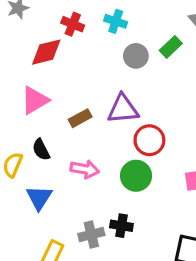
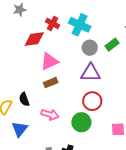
cyan cross: (116, 21) -> (80, 25), size x1.5
pink triangle: (35, 100) -> (49, 61), moved
purple triangle: (123, 109) -> (91, 73), moved

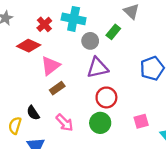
red cross: (53, 23) -> (44, 24), turned 32
red diamond: (34, 39) -> (29, 46), turned 45
pink arrow: (50, 115) -> (65, 123), turned 42

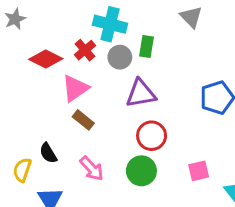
red cross: (44, 24) -> (85, 50), moved
green rectangle: (113, 32) -> (146, 47), moved, turned -32
gray circle: (90, 41) -> (120, 57), moved
brown rectangle: (57, 88) -> (83, 120), turned 72

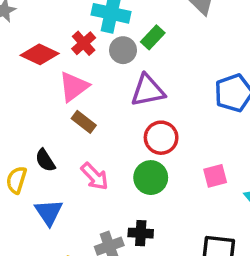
green rectangle: (146, 47) -> (153, 37), turned 35

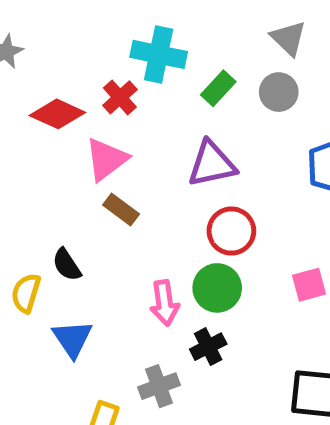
gray circle: (123, 50) -> (279, 92), moved
pink arrow: (95, 176) -> (164, 303), moved, turned 36
black cross: (141, 233) -> (208, 347), moved, turned -30

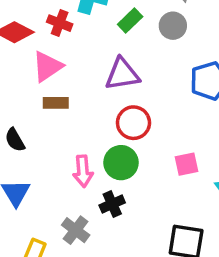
red cross: (120, 97) -> (60, 23), turned -30
brown rectangle: (121, 210) -> (56, 103), turned -40
gray cross: (159, 386) -> (76, 230), turned -36

